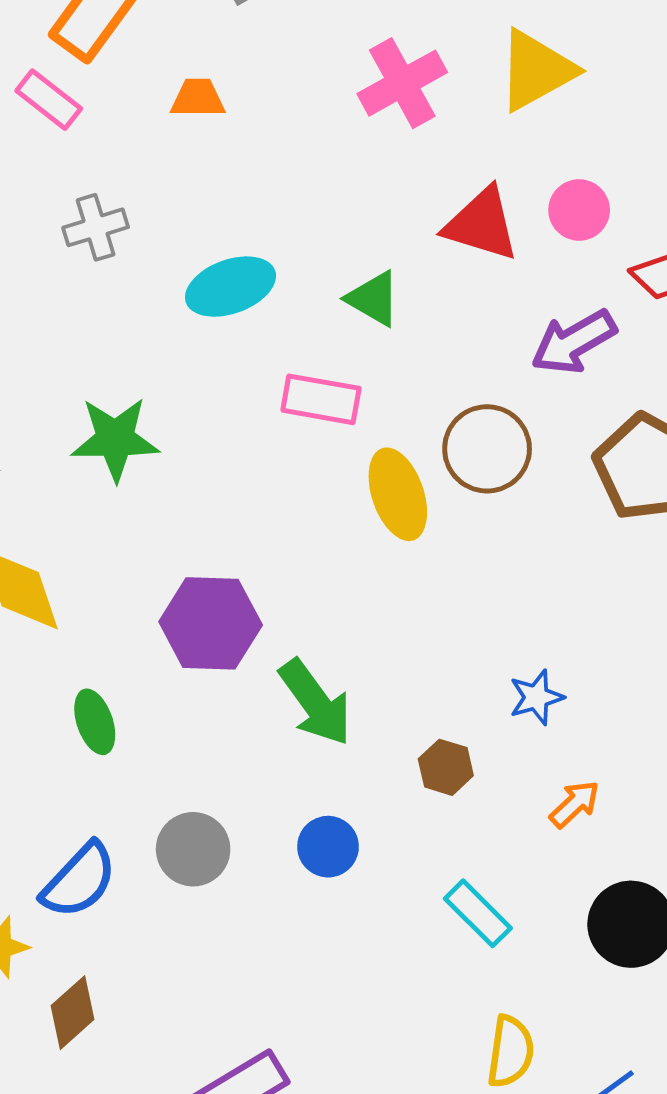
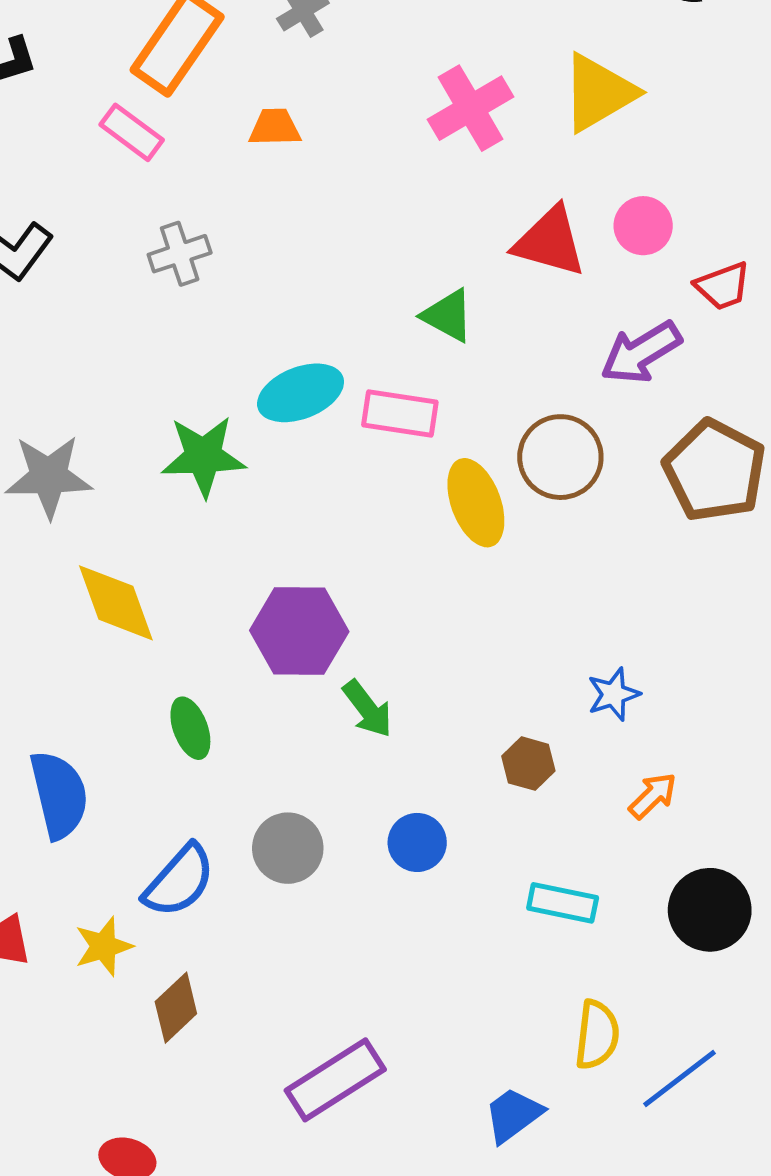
cyan ellipse: (231, 287) -> (301, 393), moved
green arrow: (315, 702) -> (368, 709), moved, size x0.7
cyan rectangle: (478, 913) -> (563, 903), turned -32

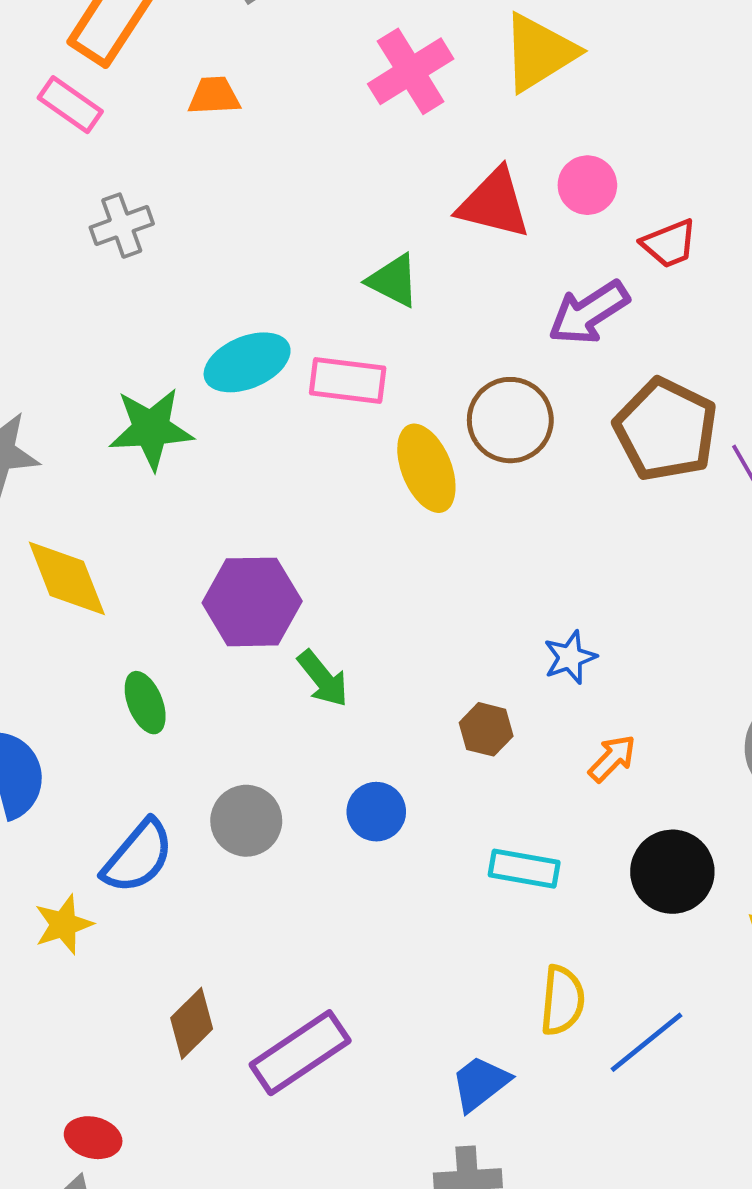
brown diamond: (176, 1008) -> (192, 1023), moved

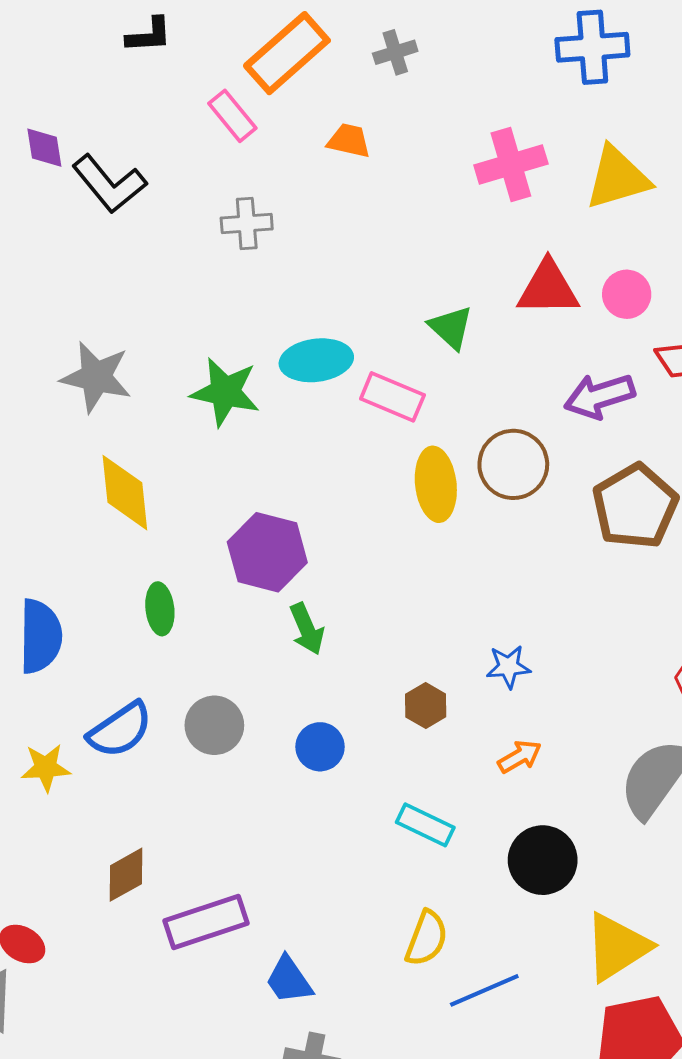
red triangle: (494, 204) -> (548, 288), turned -30
blue trapezoid: (480, 1083) -> (289, 980), moved, turned -102

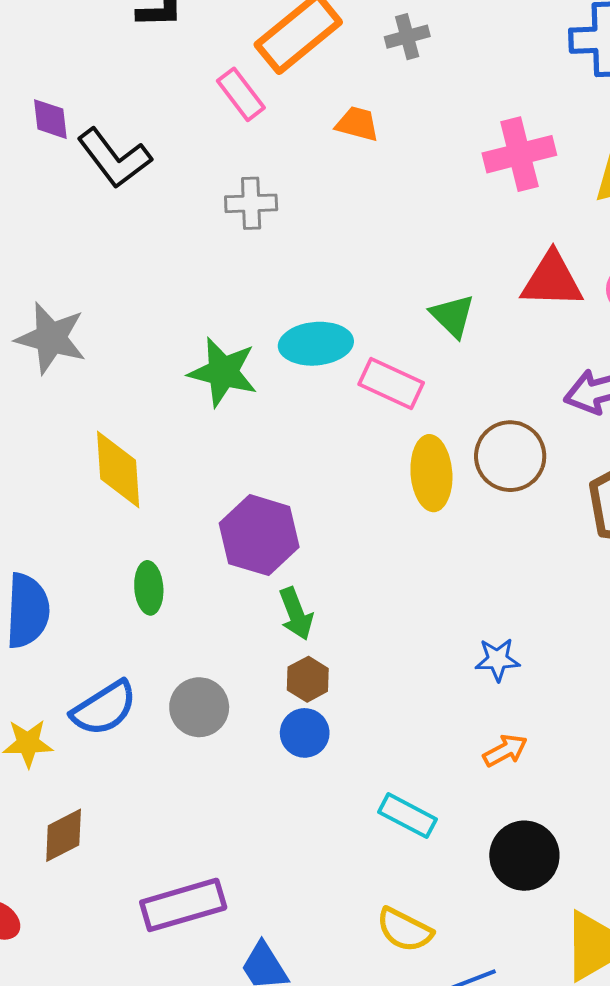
gray star: (96, 377) -> (51, 338), moved
brown hexagon: (426, 705) -> (308, 679), moved
brown diamond: (126, 875) -> (64, 835), moved
yellow semicircle: (427, 938) -> (405, 930), turned 94

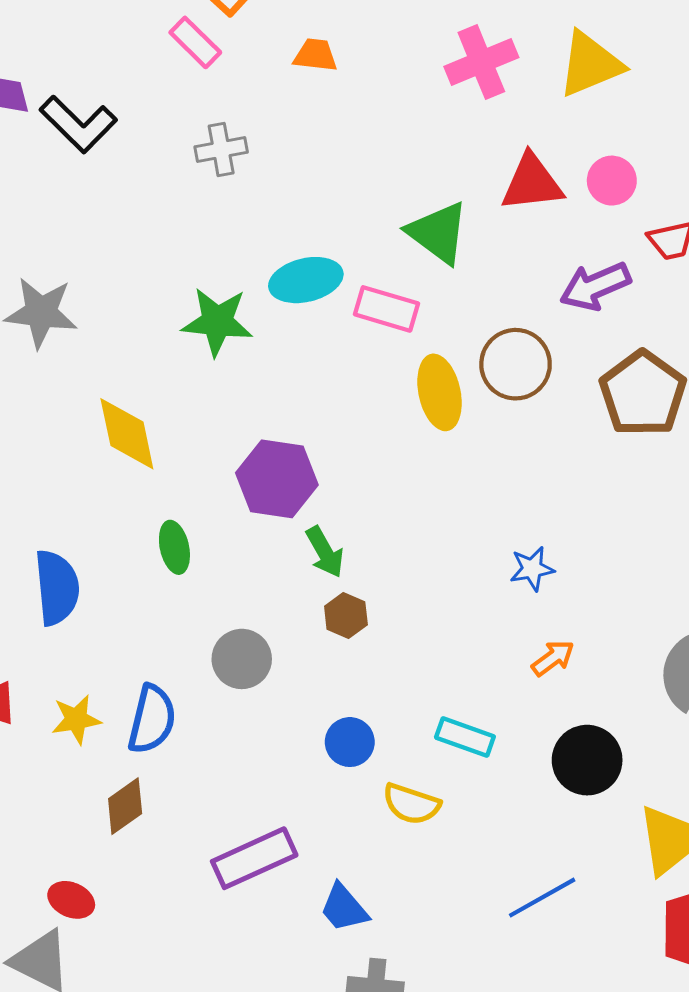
green triangle: (453, 316) -> (438, 233), size x1.4
blue semicircle: (104, 708) -> (152, 719), moved, turned -36
blue circle: (305, 733) -> (350, 742), moved
yellow semicircle: (405, 930) -> (411, 804), moved

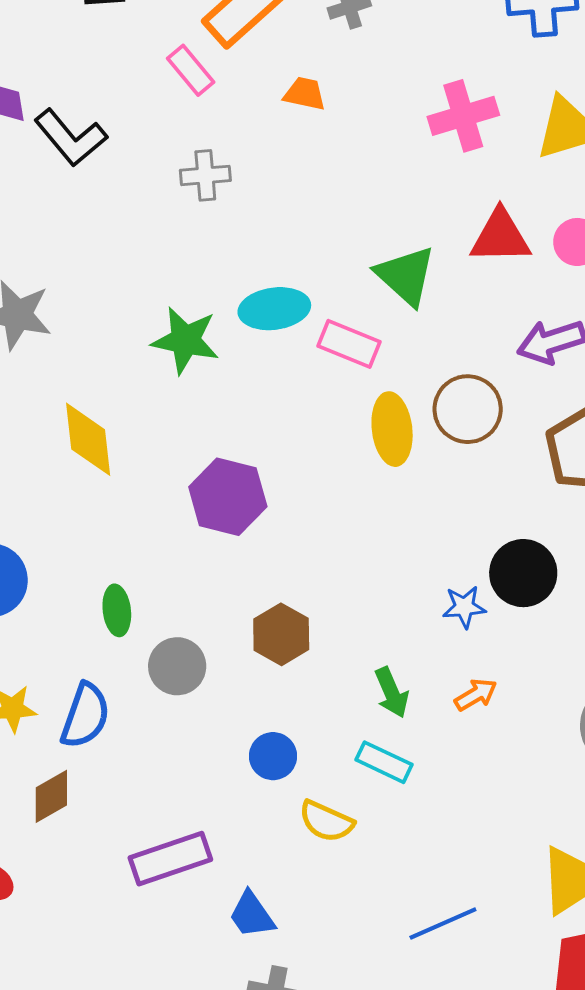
green ellipse: (174, 547) -> (117, 610), moved
green arrow: (325, 552) -> (392, 693), moved
brown hexagon: (346, 615) -> (281, 634), size x1.4
black circle: (587, 760) -> (523, 573), moved

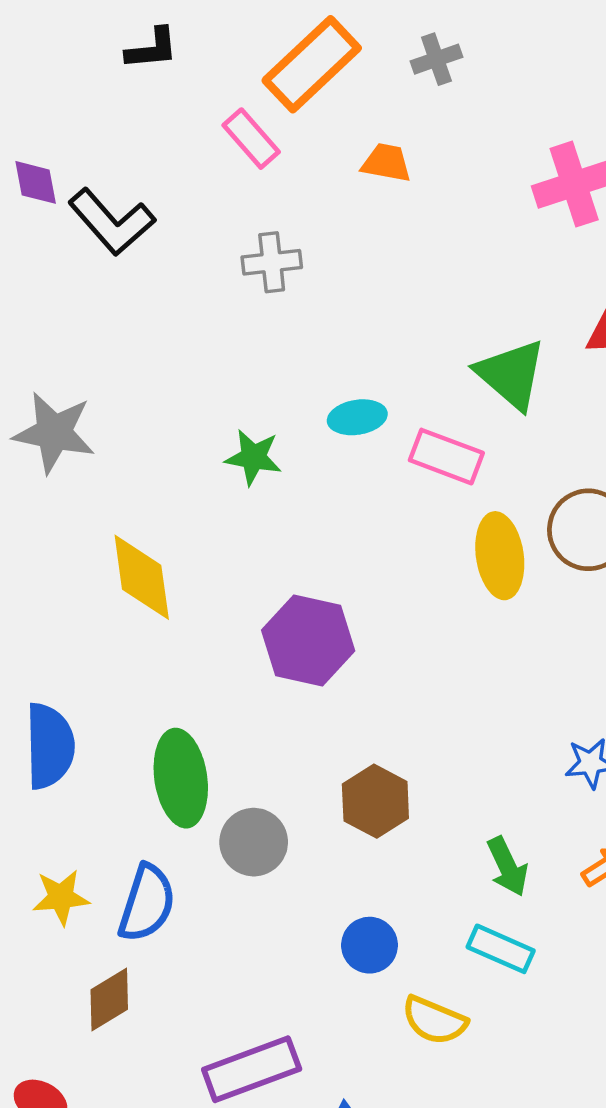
cyan ellipse: (274, 309) -> (357, 417), size x0.7
green star: (185, 340) -> (253, 457), size x0.7
green ellipse: (117, 610) -> (181, 778), size x1.6

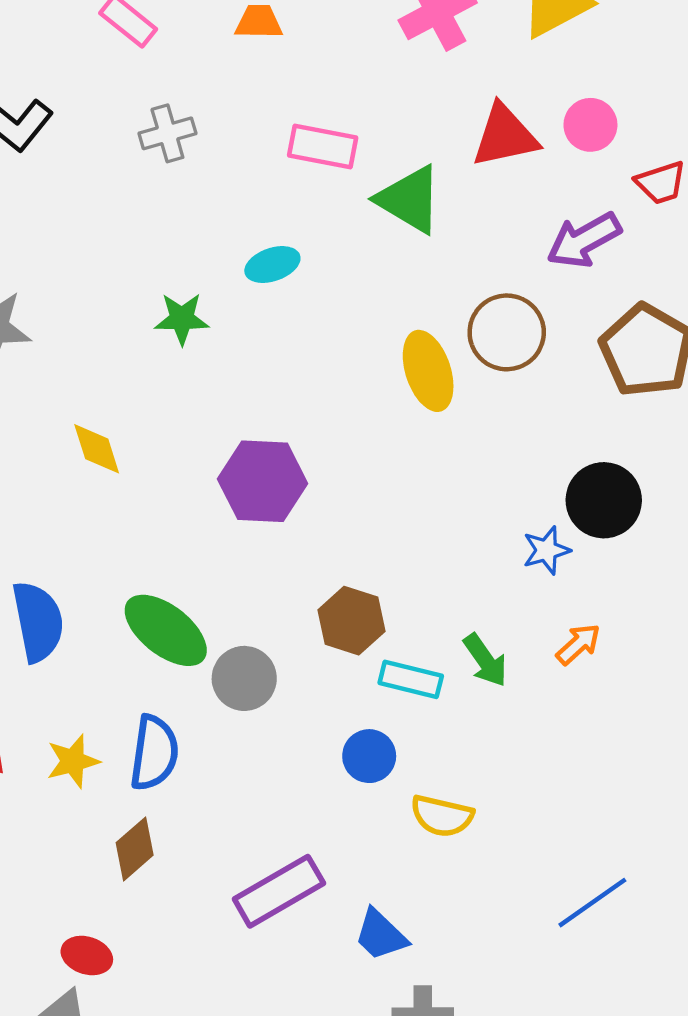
pink rectangle: (446, 457) -> (323, 147), moved
yellow diamond: (142, 577) -> (97, 449), size x0.7
green ellipse: (181, 778) -> (166, 630), turned -34
cyan rectangle: (501, 949) -> (411, 679), moved

